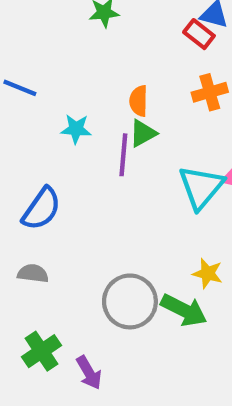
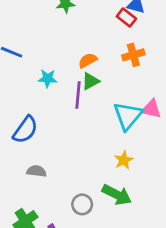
orange semicircle: (139, 101) -> (88, 60), turned 60
gray semicircle: (33, 273) -> (36, 171), moved
yellow star: (208, 273) -> (124, 160), moved, turned 30
gray circle: (130, 301) -> (82, 204), moved, size x0.6

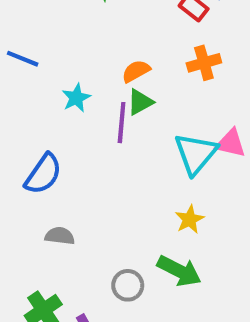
cyan star: (48, 78) -> (76, 98), turned -30

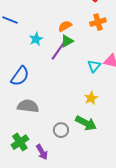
purple line: (122, 123) -> (58, 51), turned 30
cyan triangle: (196, 153) -> (94, 66), size x0.6
gray semicircle: (60, 236) -> (28, 106), size x1.5

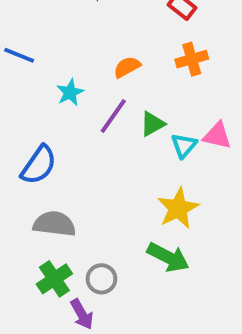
green triangle: (67, 41) -> (152, 124), moved
yellow star: (91, 98) -> (178, 208), size x1.5
gray circle: (61, 130) -> (101, 279), moved
green cross: (20, 142) -> (54, 279), moved

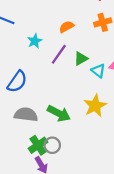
cyan triangle: (184, 145) -> (98, 71), turned -32
green arrow: (168, 257) -> (59, 113), moved
green cross: (54, 279) -> (38, 145), moved

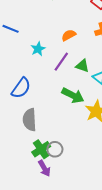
green triangle: (81, 59) -> (82, 66), turned 48
green arrow: (59, 113) -> (73, 95), moved
gray semicircle: (26, 115) -> (30, 120), turned -100

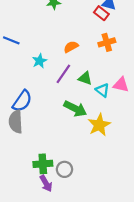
gray semicircle: (30, 120) -> (16, 122), moved
green cross: (41, 149) -> (43, 164), turned 30
gray circle: (55, 149) -> (64, 169), moved

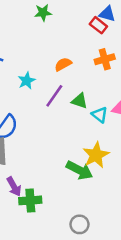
green arrow: (75, 109) -> (79, 170), moved
gray circle: (64, 169) -> (79, 224), moved
purple arrow: (46, 183) -> (14, 187), moved

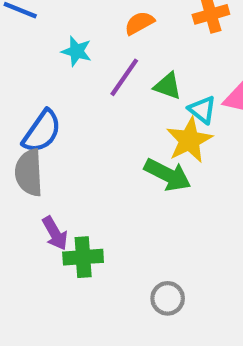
cyan star: (27, 81) -> (77, 51), turned -30
yellow star: (96, 155) -> (189, 140), moved
green arrow: (79, 170) -> (168, 175), moved

